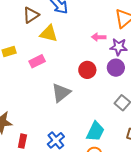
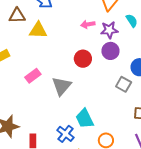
brown triangle: (31, 15) -> (17, 16), turned 42
pink rectangle: (37, 61) -> (33, 76), moved
cyan trapezoid: (95, 131) -> (85, 119), moved, turned 140

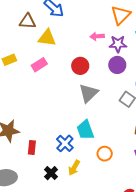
red circle: (83, 59) -> (80, 66), moved
pink rectangle: (33, 76) -> (39, 65), moved
gray triangle: (62, 86) -> (88, 93), moved

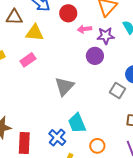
purple circle: (117, 65) -> (95, 56), moved
red circle: (80, 66) -> (68, 13), moved
gray triangle: (88, 93) -> (64, 86), moved
red rectangle: (32, 147) -> (24, 143), size x1.5

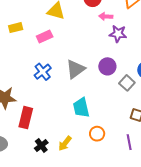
purple star: (106, 36) -> (118, 34), moved
purple circle: (95, 56) -> (107, 66), moved
blue cross: (57, 137) -> (43, 72), moved

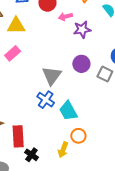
blue cross: (43, 72) -> (46, 100), moved
orange circle: (97, 134) -> (78, 136), moved
black cross: (41, 146) -> (31, 155), moved

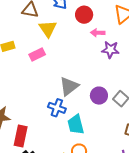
yellow triangle: (16, 26) -> (48, 29), turned 42
purple circle: (81, 64) -> (99, 96), moved
blue cross: (46, 100) -> (57, 108), turned -30

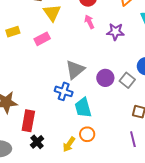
pink arrow: (98, 33) -> (89, 22), moved, turned 64

